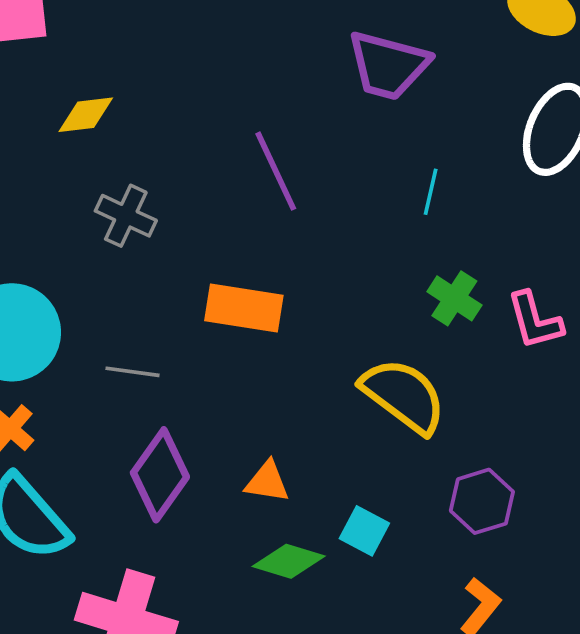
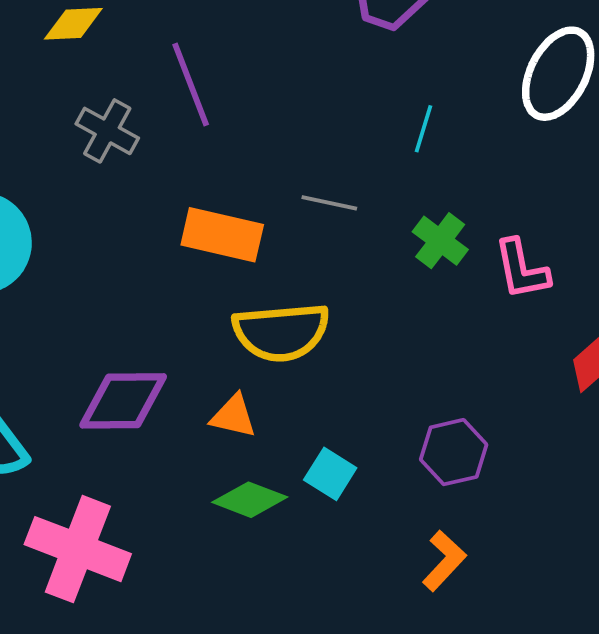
purple line: (276, 171) -> (191, 85), moved
gray line: (132, 372) -> (329, 203), moved
yellow semicircle: (404, 396) -> (281, 332), moved, turned 134
purple diamond: (160, 475) -> (123, 401), turned 50

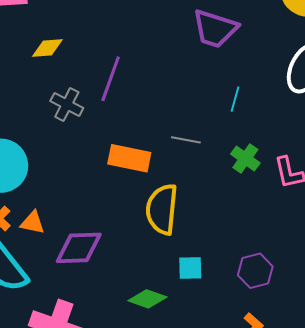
purple line: (191, 85) -> (111, 79), turned 42
yellow semicircle: (281, 332) -> (162, 209), turned 102
orange triangle: (233, 416) -> (32, 223), moved
cyan square: (330, 474) -> (190, 268), moved, turned -32

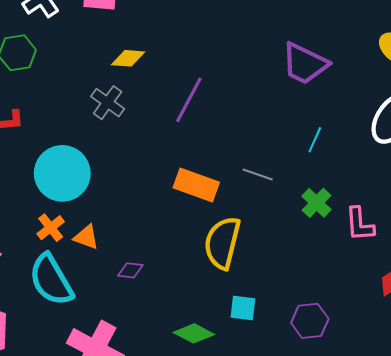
gray cross: (67, 105) -> (108, 103), moved
purple diamond: (79, 248) -> (130, 270), size x0.5

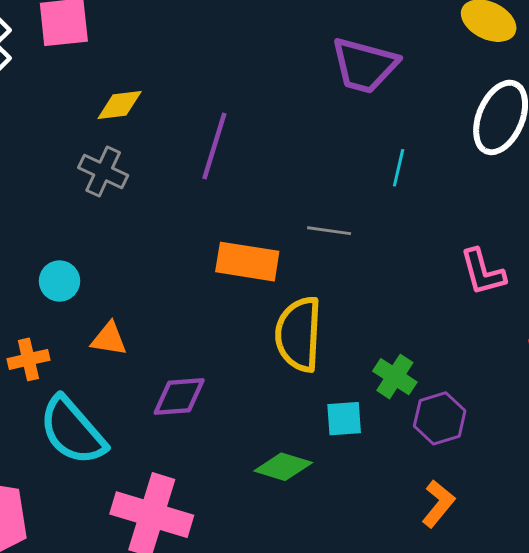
cyan circle: (62, 173) -> (59, 281), size x0.5
green cross: (317, 203) -> (395, 377), moved
orange cross: (51, 228) -> (28, 359), moved, turned 36
orange triangle: (86, 237) -> (109, 339), moved
purple diamond: (130, 270) -> (179, 397), size x1.5

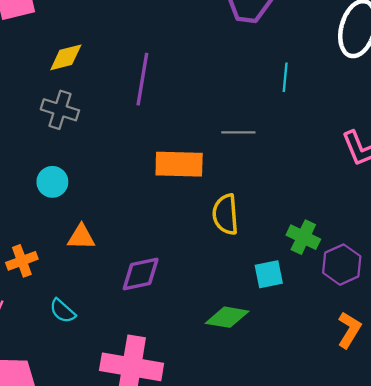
cyan circle: (59, 281) -> (52, 182), moved
yellow semicircle: (299, 334) -> (226, 214), size x0.7
cyan semicircle: (72, 431) -> (63, 311), size x0.5

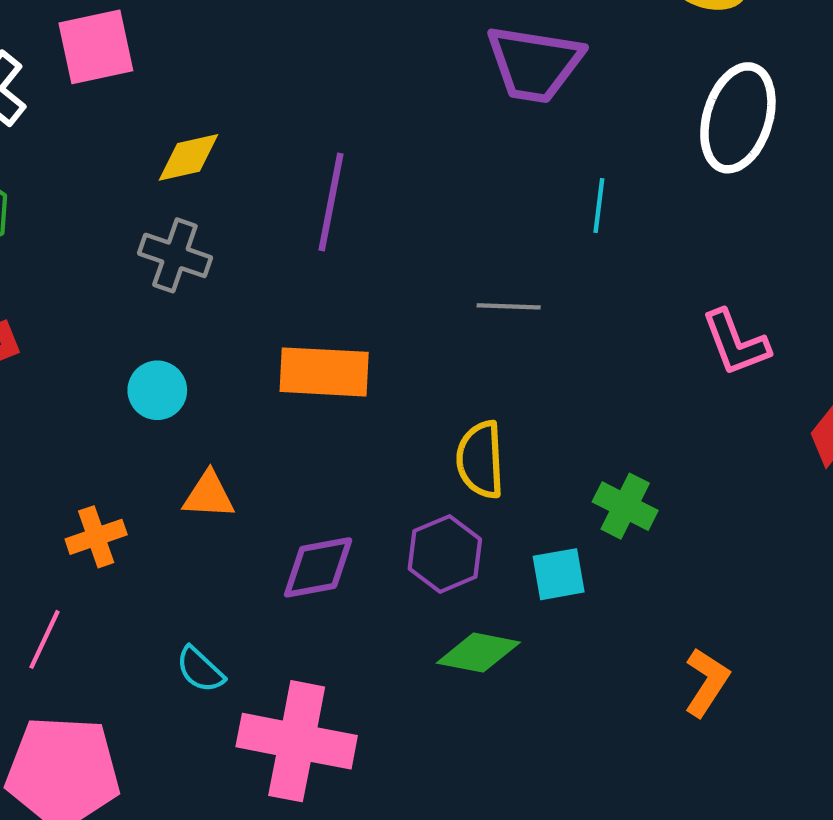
orange rectangle: (179, 164) -> (324, 372), moved
purple hexagon: (342, 265) -> (445, 554), moved
cyan semicircle: (63, 311) -> (200, 670), moved

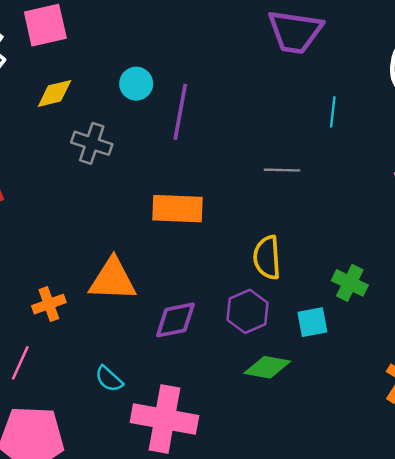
yellow diamond: (189, 157) -> (55, 93), moved
cyan circle: (157, 390) -> (136, 84), moved
orange triangle: (209, 495) -> (113, 280), size x1.6

